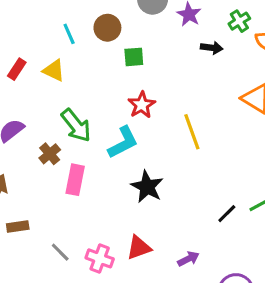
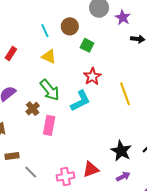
green square: (134, 57) -> (87, 45), turned 32
yellow triangle: (54, 70) -> (49, 56), moved
black star: (147, 187) -> (121, 151), moved
gray line: (60, 252) -> (31, 172), moved
pink cross: (100, 258) -> (65, 177), turned -30

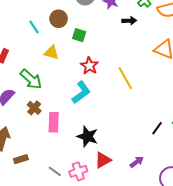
yellow triangle: (49, 56) -> (51, 53), moved
green arrow: (50, 90) -> (31, 79), moved
black star: (121, 151) -> (87, 136), moved
gray line: (31, 172) -> (55, 171), moved

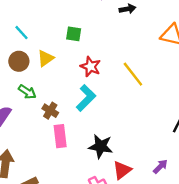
brown circle: (59, 19) -> (19, 61), moved
yellow triangle: (51, 53) -> (46, 58), turned -42
green arrow: (31, 79) -> (27, 92), size x0.7
brown cross: (34, 108) -> (50, 111), moved

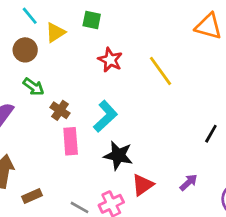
yellow triangle: (46, 58) -> (55, 33), moved
cyan L-shape: (86, 98) -> (105, 116), moved

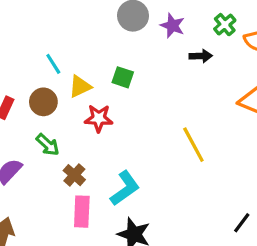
red star: (110, 60) -> (99, 118), moved, turned -30

